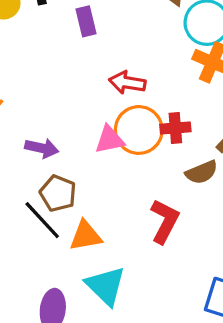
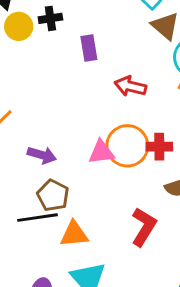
red arrow: (127, 83) -> (130, 86), moved
black line: (42, 220) -> (38, 218), turned -60

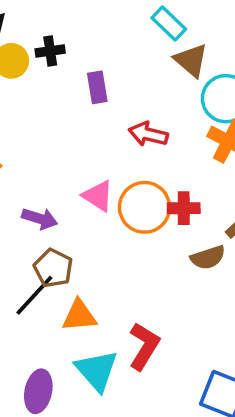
pink triangle: (101, 152) -> (98, 196), moved, turned 40
black line: (38, 218) -> (34, 295), turned -39
red L-shape: (144, 227) -> (144, 346), moved

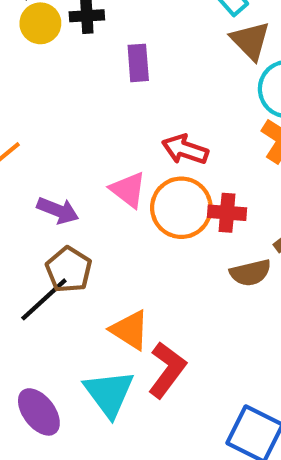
red arrow: (148, 134) -> (185, 149), moved
orange triangle: (79, 316) -> (130, 330), moved, turned 33
purple ellipse: (38, 391) -> (39, 412), turned -54

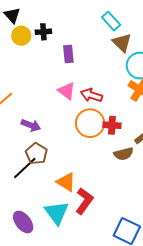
pink triangle: (128, 190) -> (67, 91), moved

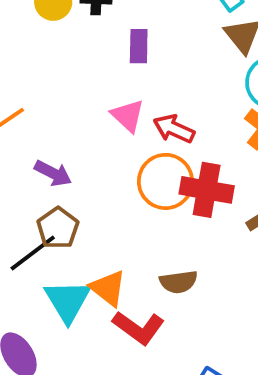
red cross: (112, 125) -> (207, 190), size x1.5
brown semicircle: (124, 154) -> (179, 282), moved
red L-shape: (84, 201) -> (138, 328), turned 84
cyan triangle: (57, 213) -> (68, 301), moved

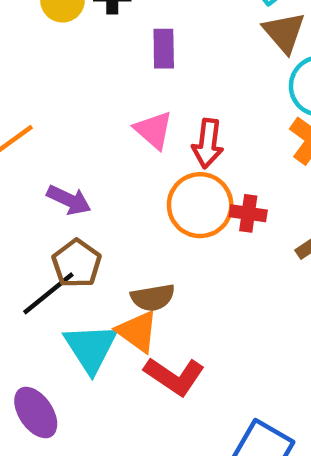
red arrow: (174, 129) -> (208, 144), turned -105
red cross: (207, 190) -> (248, 213), size x0.6
brown semicircle: (179, 282) -> (153, 298), moved

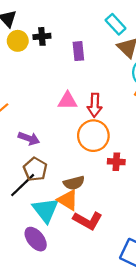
purple rectangle: (164, 49) -> (78, 51), moved
pink triangle: (154, 130) -> (68, 101), turned -36
red cross: (248, 213) -> (116, 162), moved
purple ellipse: (36, 413) -> (36, 239), moved

